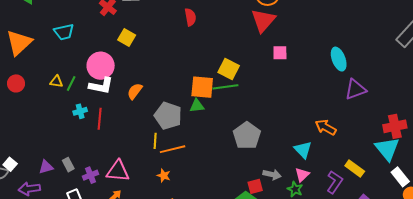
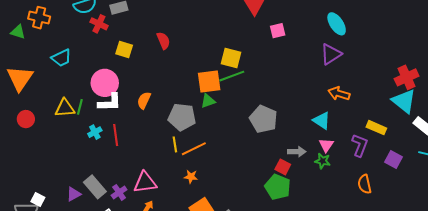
red semicircle: (190, 17) -> (163, 41), moved
yellow triangle: (56, 81) -> (65, 108), size x1.5
purple triangle: (355, 89) -> (331, 54), moved
gray rectangle: (68, 165) -> (95, 187), size x1.6
red square: (255, 186) -> (283, 167), turned -35

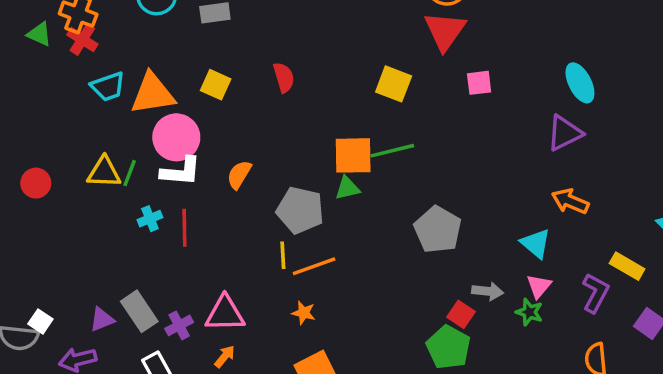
red cross: (99, 24) -> (82, 40), moved
yellow square: (231, 58) -> (394, 84), moved
orange triangle: (20, 78) -> (153, 94), moved, turned 40

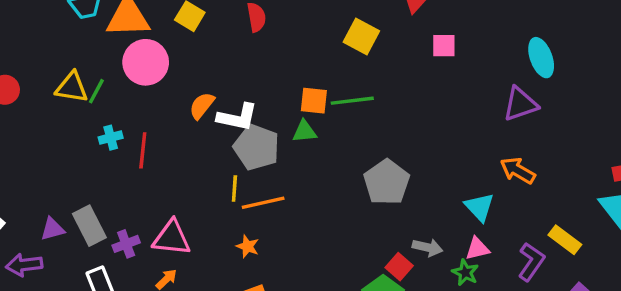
orange square: (353, 155) -> (314, 101), size x0.7
white L-shape: (181, 171) -> (237, 117), moved
pink triangle: (539, 286) -> (477, 249), turned 30

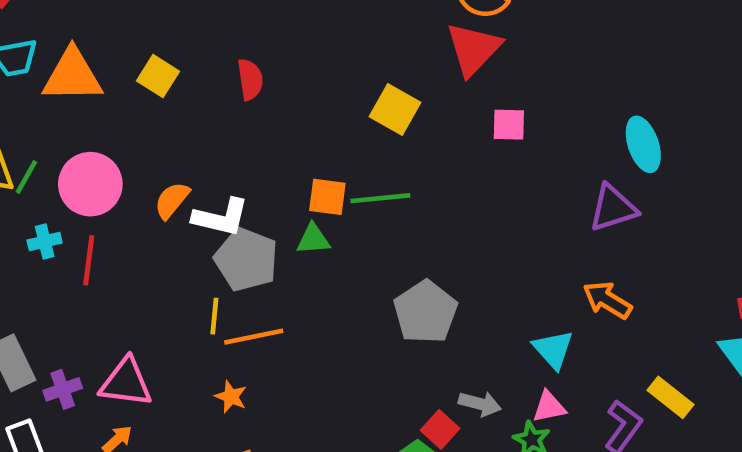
pink circle: (146, 62) -> (90, 184), moved

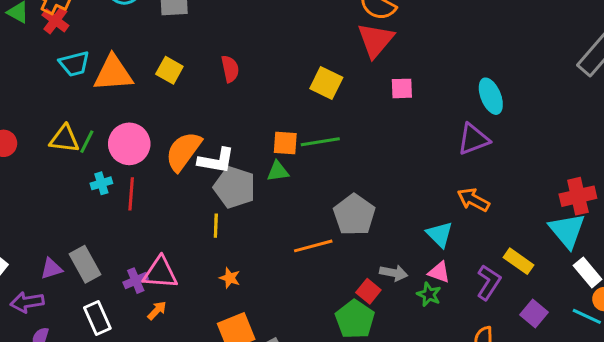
orange semicircle: (172, 200) -> (183, 151), size x1.6
orange line: (254, 337) -> (313, 246), moved
purple cross: (63, 389) -> (136, 281), moved
pink triangle: (549, 407) -> (439, 272), turned 35

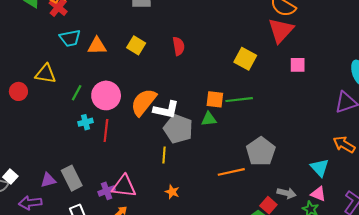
orange triangle: (113, 73) -> (97, 46), size x0.7
yellow triangle: (64, 139) -> (46, 74), moved

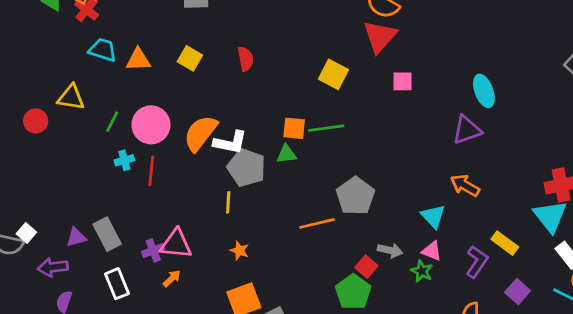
cyan trapezoid: (70, 38) -> (103, 50), turned -150

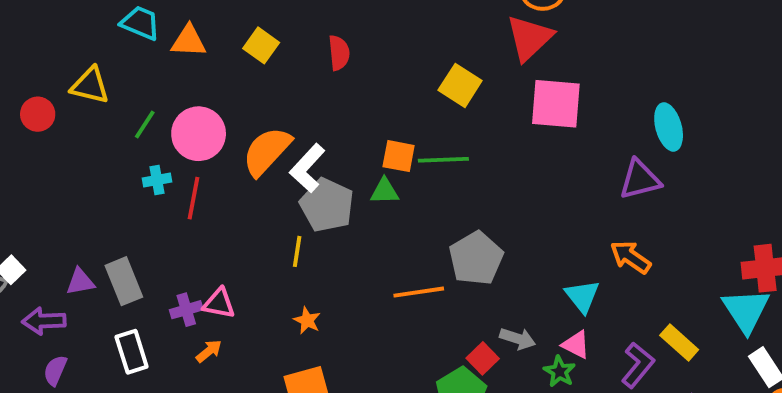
pink square: (402, 81) -> (556, 104), size x1.8
white L-shape: (230, 143) -> (307, 168), turned 116
pink triangle: (176, 244) -> (219, 303), size x0.7

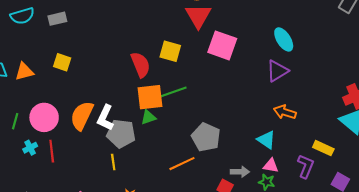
red semicircle: (339, 53) -> (140, 65), moved, size x1.4
pink square: (556, 104) -> (222, 45), turned 32
orange square: (399, 156) -> (150, 97), size x1.5

